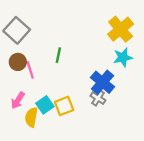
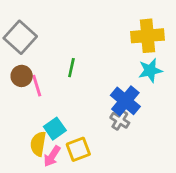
yellow cross: (121, 29) -> (147, 36), turned 35
pink arrow: (18, 100) -> (52, 156), moved
yellow square: (64, 106) -> (78, 149), moved

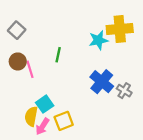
gray square: (20, 37) -> (17, 30), size x0.7
cyan star: (150, 70) -> (98, 40), moved
gray cross: (120, 120) -> (124, 91), moved

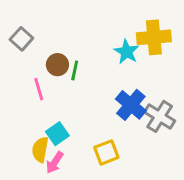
cyan star: (98, 40) -> (127, 52), turned -30
brown circle: (18, 61) -> (57, 65), moved
gray cross: (124, 91) -> (160, 116), size x1.5
yellow square: (64, 121) -> (106, 152), moved

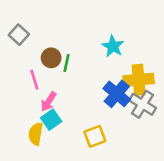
yellow cross: (154, 37) -> (139, 80), moved
pink arrow: (55, 163) -> (49, 102), moved

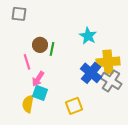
gray square: (19, 35) -> (19, 14), moved, turned -35
cyan square: (51, 120) -> (40, 93), turned -35

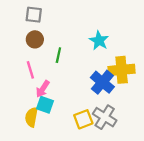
gray square: (19, 14) -> (34, 15), moved
brown circle: (40, 45) -> (35, 39), moved
gray cross: (111, 81) -> (105, 117), moved

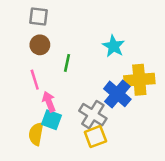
pink arrow: (43, 89) -> (49, 102), turned 126
gray cross: (105, 117) -> (93, 115), moved

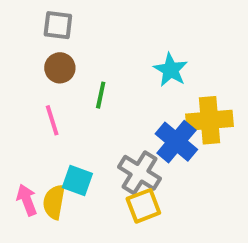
pink arrow: (49, 102) -> (27, 200), moved

